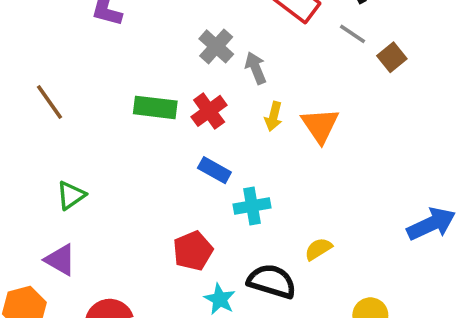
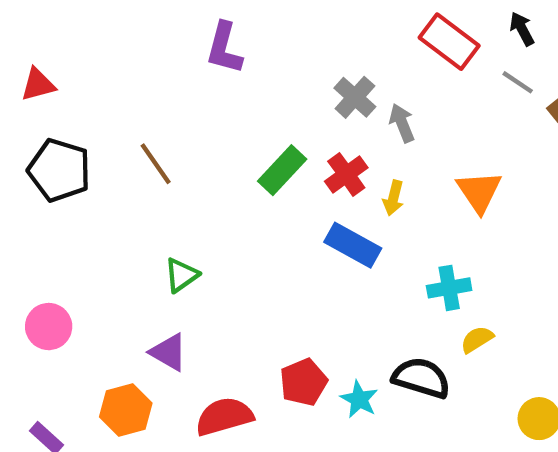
green rectangle: (155, 107) -> (282, 170), turned -54
yellow arrow: (274, 116) -> (393, 198), moved
blue rectangle: (214, 170) -> (353, 245), size x1.4
cyan cross: (252, 206) -> (449, 288), moved
red pentagon: (193, 251) -> (303, 382), moved

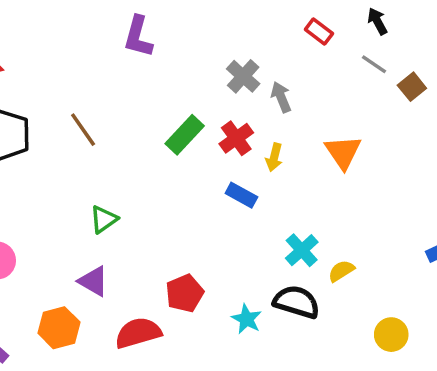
red rectangle: (449, 42) -> (319, 32), size x0.6
blue rectangle: (353, 245) -> (241, 195), size x0.7
cyan cross: (449, 288) -> (302, 250), moved, turned -32
red pentagon: (303, 382) -> (185, 293), moved

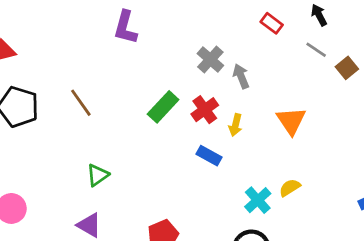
yellow semicircle: (341, 271) -> (290, 188), moved

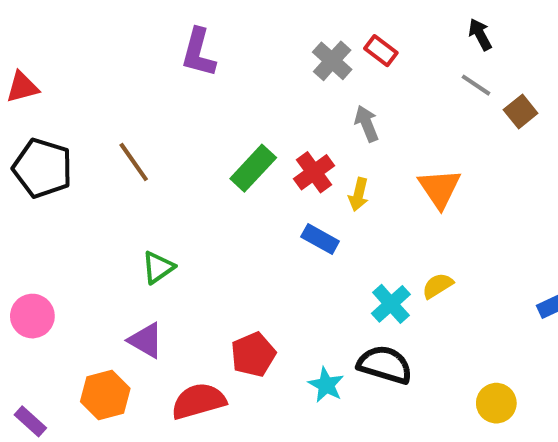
red rectangle: (272, 23) -> (381, 51), moved
gray cross: (210, 60) -> (332, 61), moved

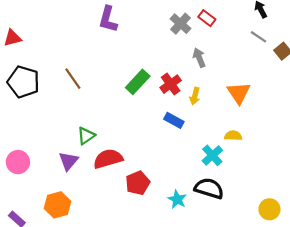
yellow semicircle: (438, 286) -> (233, 136), moved, turned 35
purple triangle: (146, 340) -> (68, 161), moved, turned 40
red semicircle: (198, 401) -> (108, 159), moved

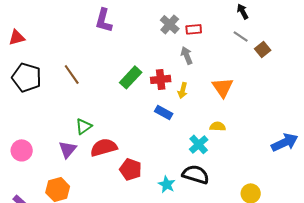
red rectangle: (207, 18) -> (194, 29), moved, turned -42
red cross: (171, 84) -> (161, 79), turned 30
red pentagon: (138, 183) -> (131, 169), turned -30

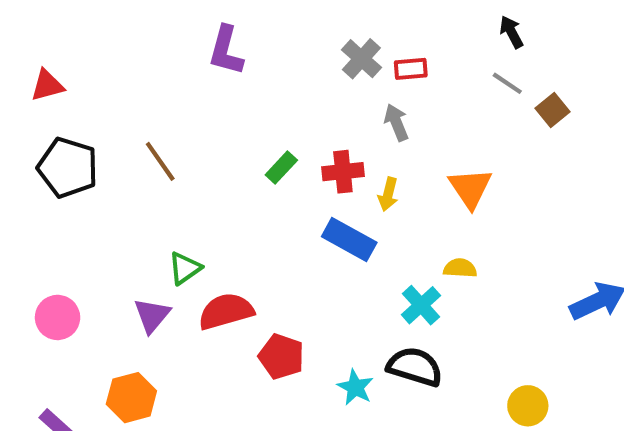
green rectangle: (131, 77) -> (281, 168), size x0.7
blue rectangle: (164, 112) -> (349, 239), size x1.4

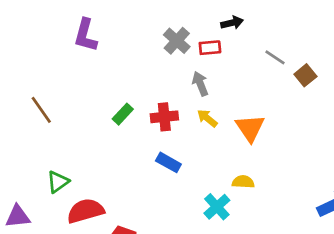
black arrow: (511, 32) -> (232, 23), moved, turned 105
yellow arrow: (388, 194) -> (207, 118), moved, turned 115
blue rectangle: (349, 239) -> (168, 162), size x0.7
purple triangle: (152, 315) -> (18, 216), moved, turned 44

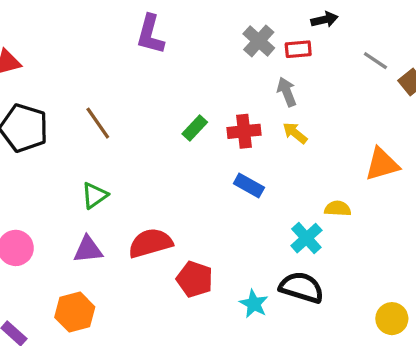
orange triangle: (250, 128) -> (382, 164), moved, turned 48
green triangle: (58, 182) -> (94, 195), moved
purple triangle: (18, 216) -> (88, 250), moved

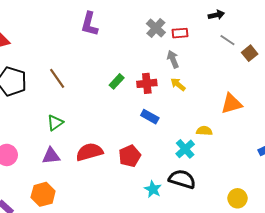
black arrow: (325, 20) -> (216, 15), moved
red pentagon: (195, 279) -> (130, 156), moved, turned 30

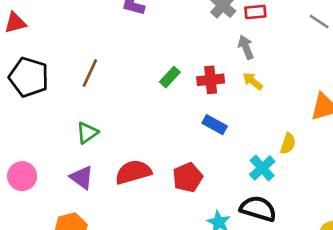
brown line: (57, 78) -> (90, 73), turned 60
yellow semicircle: (204, 131) -> (288, 144), turned 105
purple triangle: (51, 156) -> (82, 177), turned 42

